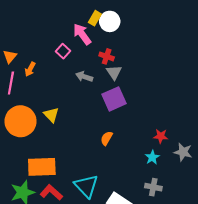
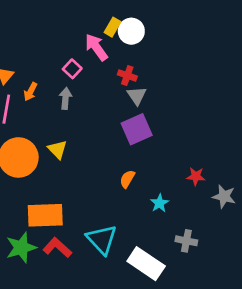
gray arrow: (84, 77) -> (65, 98), moved, turned 77
cyan star: (152, 157) -> (160, 203), moved

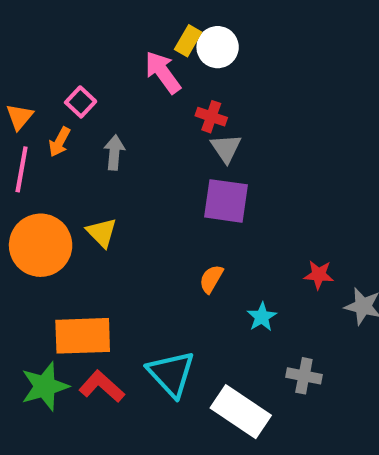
pink square: (72, 69) -> (81, 102), moved
purple square: (137, 129) -> (226, 201), turned 32

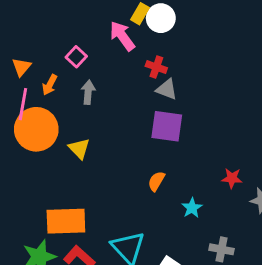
pink square: (81, 102) -> (76, 57), moved
gray triangle: (226, 148) -> (167, 89), turned -35
orange circle: (41, 245) -> (36, 129), moved

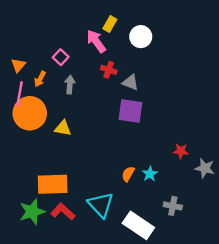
white circle: (161, 18) -> (141, 37), moved
red cross: (156, 67) -> (109, 70), moved
yellow triangle: (79, 149) -> (63, 128), turned -36
orange semicircle: (156, 181) -> (128, 174), moved

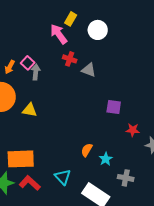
pink square: (61, 57) -> (28, 63), moved
purple square: (130, 111) -> (114, 107), moved, size x0.7
cyan star: (150, 174) -> (106, 159), moved
cyan triangle: (101, 205) -> (63, 177), size x0.7

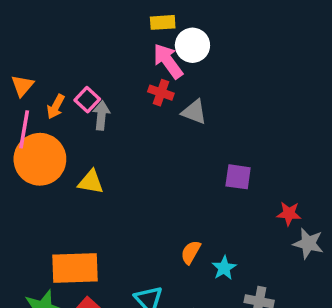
yellow rectangle: (71, 19) -> (163, 22), turned 56
white circle: (98, 30) -> (192, 45), moved
pink arrow: (59, 34) -> (168, 61), moved
red star: (133, 130) -> (289, 214), moved

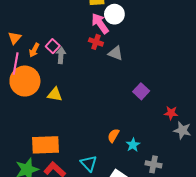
purple square: (238, 177) -> (141, 91), turned 35

